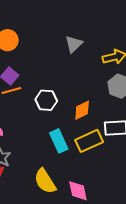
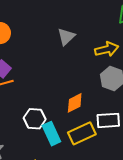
white hexagon: (46, 100) -> (35, 119), moved

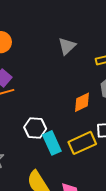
orange diamond: (75, 103) -> (82, 102), moved

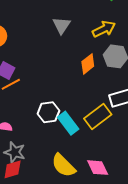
orange diamond: (82, 102) -> (88, 64), moved

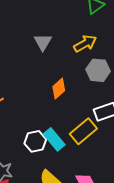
orange diamond: (88, 64) -> (59, 89), moved
white hexagon: (48, 112) -> (35, 141), moved

